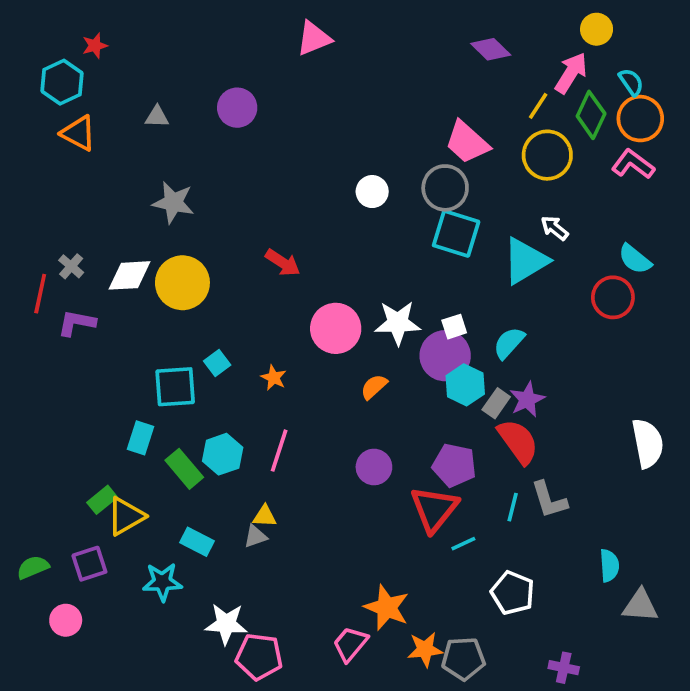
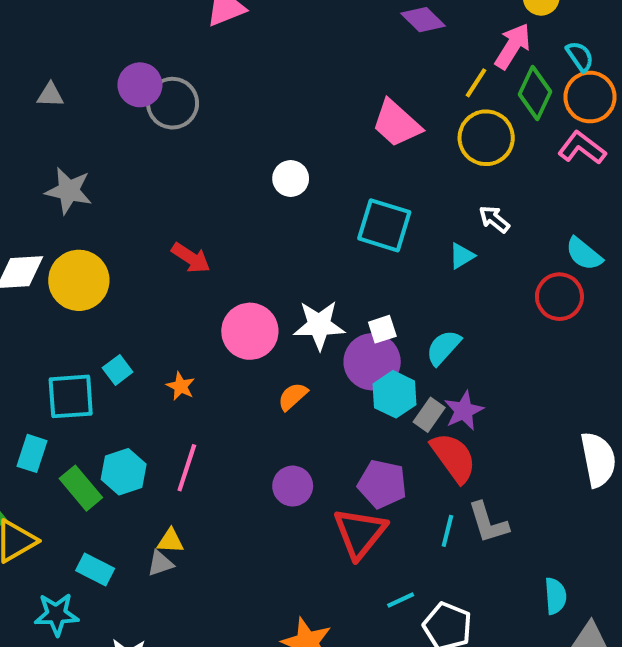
gray circle: (445, 188) -> (173, 103), moved
cyan triangle: (525, 261) -> (462, 256), size x0.5
cyan line: (463, 544) -> (401, 600), moved

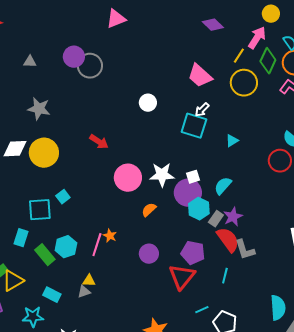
white arrow: (494, 219) -> (202, 110), moved, turned -84
orange star: (181, 386) -> (110, 236), moved
gray L-shape: (488, 523) -> (245, 250), moved
cyan semicircle: (555, 596) -> (278, 308), size x1.4

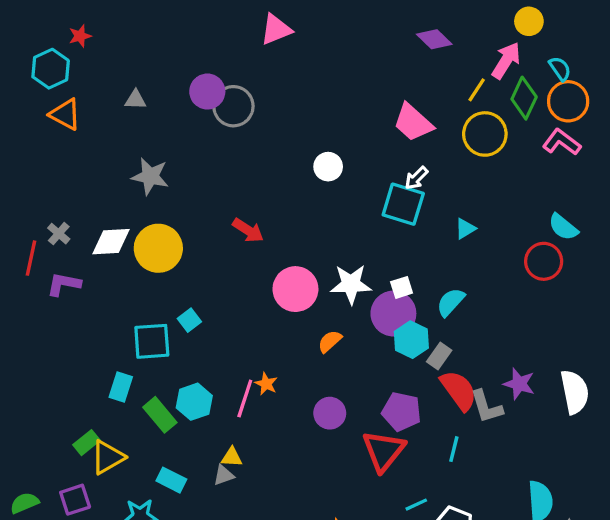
purple star: (233, 217) -> (519, 384), moved, turned -30

